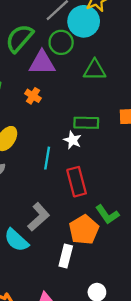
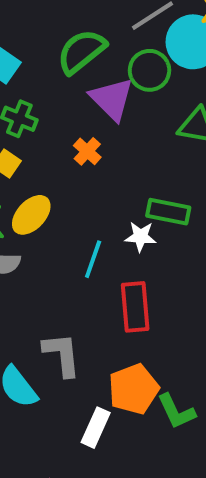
purple triangle: (42, 63) -> (112, 99), turned 36
white star: (73, 140) -> (140, 237), turned -30
green L-shape: (107, 214) -> (176, 411), moved
gray L-shape: (39, 217) -> (62, 354), turned -64

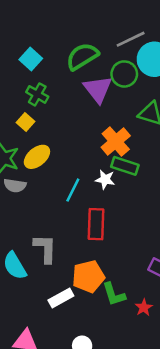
orange cross: (87, 151) -> (116, 142), moved, size x1.6
white rectangle: (96, 428) -> (61, 298), turned 30

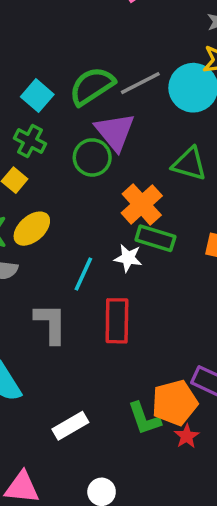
gray line: (131, 39) -> (140, 83), moved
cyan square: (31, 59) -> (37, 96), moved
green circle: (124, 74) -> (92, 157), moved
gray L-shape: (45, 249) -> (51, 324), moved
orange pentagon: (88, 276) -> (175, 403), moved

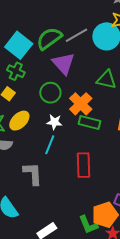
cyan square: (37, 96) -> (19, 45), size x1.5
green circle: (92, 157) -> (50, 93), moved
white star: (128, 258) -> (54, 122), moved
red rectangle: (117, 321) -> (83, 165), moved

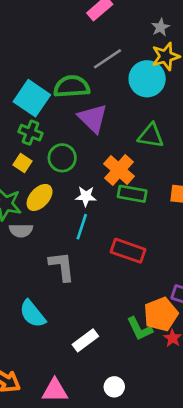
gray line: (76, 35) -> (107, 59), moved
green semicircle: (49, 38) -> (72, 86), turned 36
green circle: (50, 93) -> (62, 158), moved
red rectangle: (83, 165) -> (128, 251), turned -65

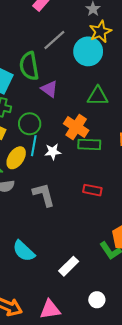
green semicircle: (72, 86) -> (29, 66), turned -88
purple triangle: (93, 118) -> (49, 89), size x0.7
cyan line: (82, 227) -> (34, 146), moved
red rectangle: (128, 251) -> (92, 190), size x0.7
gray L-shape: (62, 266) -> (44, 195), moved

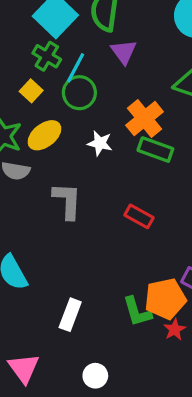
cyan line: (34, 146) -> (76, 68), moved
white rectangle: (69, 266) -> (70, 315), turned -42
pink triangle: (50, 309) -> (24, 368), turned 45

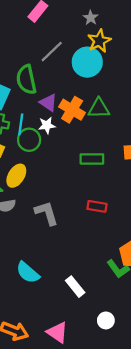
orange cross: (145, 119) -> (72, 110), moved
white star: (100, 143) -> (47, 125), moved
white rectangle: (70, 315) -> (75, 287), turned -40

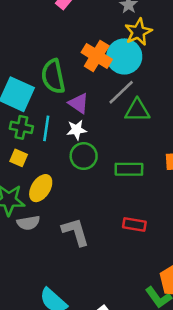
gray line: (52, 52) -> (121, 92), moved
orange cross: (72, 110) -> (97, 56), moved
green circle: (29, 140) -> (84, 156), moved

